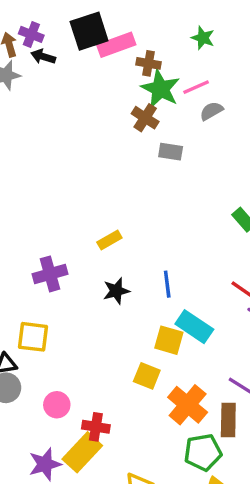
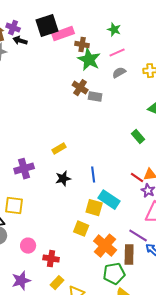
pink line: (196, 87) -> (117, 53), moved
brown cross: (145, 118) -> (80, 88), moved
yellow rectangle: (82, 452) -> (57, 283), moved, size x0.6

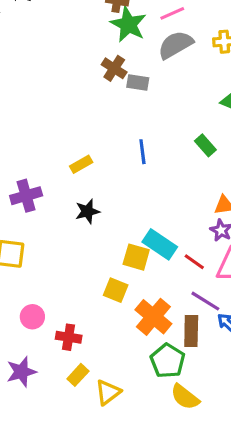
gray semicircle: (119, 73) -> (175, 45), size x1.6
blue line: (93, 175) -> (142, 152), moved
red line: (137, 178) -> (194, 262), moved
green pentagon: (114, 274) -> (168, 361), turned -30

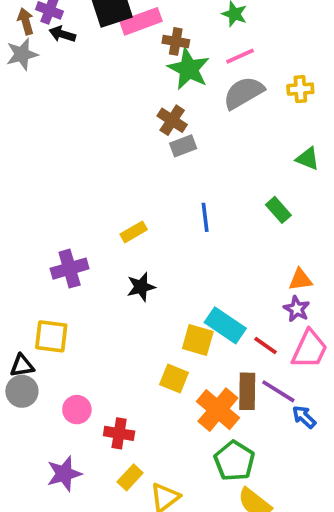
gray rectangle: (138, 83) -> (183, 146), moved, turned -30
brown rectangle: (191, 331) -> (247, 391), moved

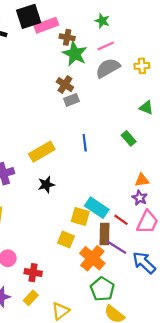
yellow rectangle: (134, 232) -> (42, 152), size x1.6
brown rectangle: (247, 391) -> (104, 234), moved
purple line: (278, 391) -> (117, 247), moved
blue arrow: (304, 417) -> (144, 263), size x1.6
yellow rectangle: (130, 477) -> (31, 298), moved

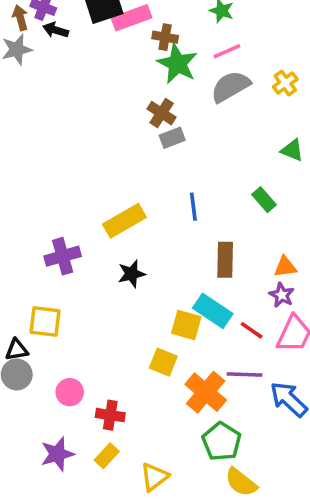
yellow cross: (142, 66) -> (285, 83), turned -32
brown rectangle: (104, 234) -> (225, 260), moved
purple line: (117, 247) -> (245, 374), turned -30

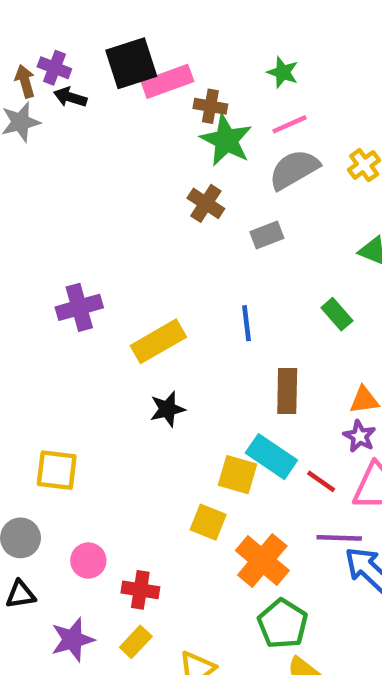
gray rectangle: (172, 138) -> (267, 235), moved
purple cross: (63, 256) -> (79, 307), moved
black triangle: (17, 350) -> (21, 594), moved
purple line: (245, 374) -> (339, 538), moved

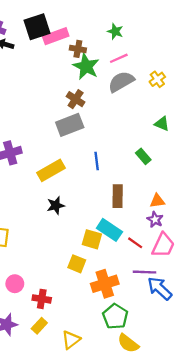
gray rectangle: (267, 235) -> (70, 125), moved, size x1.6
orange cross: (262, 561) -> (105, 284), turned 32

